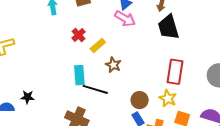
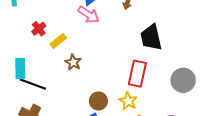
black trapezoid: (168, 27) -> (151, 37), moved
cyan rectangle: (79, 75) -> (20, 68), moved
black line: (95, 89) -> (33, 84), moved

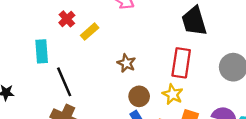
brown star: (73, 62) -> (126, 63), moved
cyan rectangle: (20, 68) -> (42, 51), moved
black line: (33, 84) -> (64, 82), turned 50

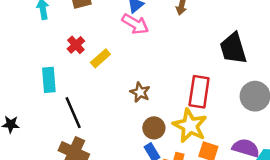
black trapezoid: (194, 21) -> (233, 48), moved
yellow star: (173, 94) -> (190, 126), size x1.5

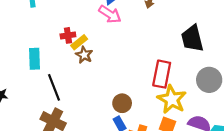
red cross: (76, 45) -> (68, 35), moved, turned 32
brown star: (140, 92) -> (84, 55), moved
yellow star: (190, 126) -> (172, 99), moved

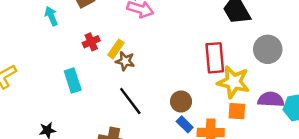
red cross: (68, 35) -> (91, 42), moved
black line: (54, 87) -> (130, 101), moved

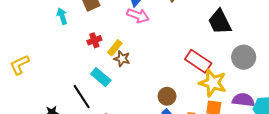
red rectangle: (215, 58) -> (198, 61), turned -55
cyan rectangle: (73, 81) -> (101, 77), moved, turned -36
black line: (130, 101) -> (82, 97), moved

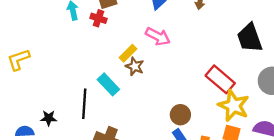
pink arrow: (138, 16) -> (158, 36), moved
red cross: (94, 40) -> (98, 18), moved, turned 32
black line: (82, 97) -> (84, 104), turned 30

